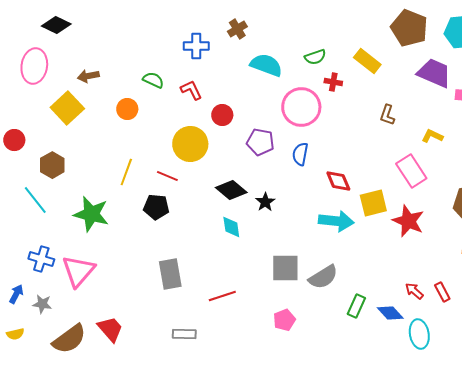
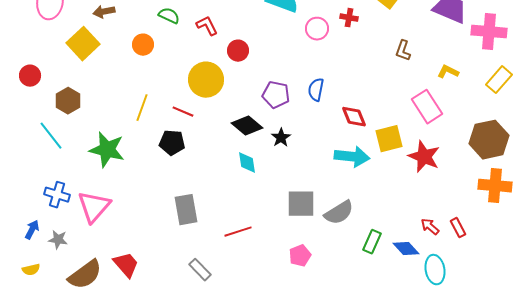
pink circle: (301, 107) -> (317, 29), moved, size x0.6
purple pentagon: (260, 142) -> (276, 95), moved
gray rectangle: (184, 334) -> (200, 270), turned 45

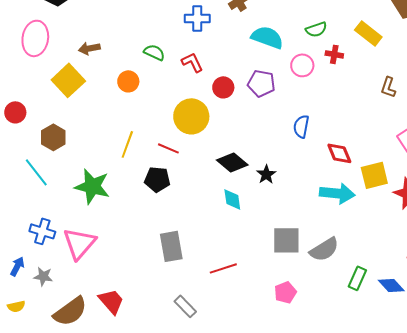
purple pentagon: (276, 95) -> (261, 83), moved

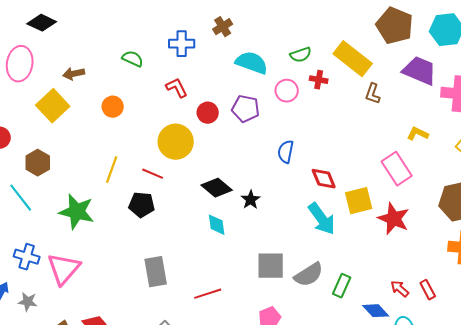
yellow rectangle: (368, 33) -> (353, 59), size x1.4
green semicircle: (154, 52) -> (133, 59), moved
brown L-shape: (388, 87) -> (373, 94), moved
cyan arrow: (337, 193) -> (322, 219), turned 48
green rectangle: (357, 278) -> (342, 286), moved

